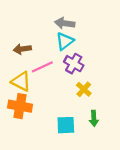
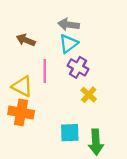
brown arrow: (22, 49) -> (26, 40), moved, turned 30
pink line: (42, 67) -> (45, 71), turned -65
green arrow: (94, 118) -> (96, 142), moved, size x1.5

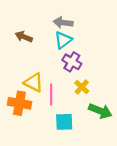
pink line: (45, 71) -> (51, 95), moved
yellow triangle: (22, 86) -> (34, 83), moved
green arrow: (96, 142) -> (100, 111), moved, turned -65

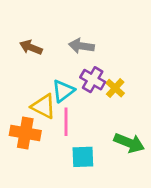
gray arrow: (63, 23) -> (81, 46), moved
cyan triangle: (63, 40) -> (63, 91), moved
yellow cross: (82, 87) -> (115, 88), moved

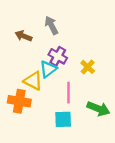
gray arrow: (81, 46) -> (51, 25), moved, turned 54
purple cross: (93, 80) -> (58, 56), moved
pink line: (66, 122) -> (68, 93), moved

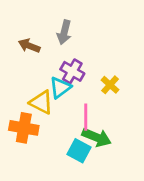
gray arrow: (51, 25) -> (64, 32), turned -138
green arrow: (98, 109) -> (97, 137), moved
cyan square: (63, 119) -> (79, 151), turned 30

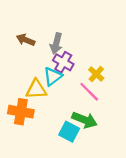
gray arrow: (64, 32) -> (56, 43), moved
yellow triangle: (41, 102) -> (36, 89), turned -30
pink line: (86, 117) -> (89, 92), moved, turned -45

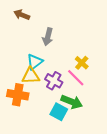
brown arrow: (26, 40) -> (22, 15), moved
purple cross: (63, 62) -> (54, 81), moved
cyan triangle: (53, 76) -> (35, 62), moved

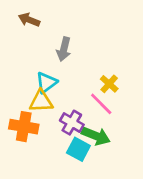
purple cross: (54, 81) -> (72, 123), moved

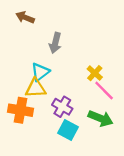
pink line: (101, 104) -> (104, 90), moved
green arrow: (96, 136) -> (101, 118), moved

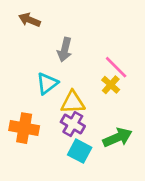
yellow triangle: (36, 88) -> (73, 102), moved
pink line: (104, 90) -> (116, 67), moved
green arrow: (101, 118) -> (117, 138), turned -45

